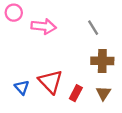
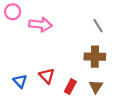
gray line: (93, 28) -> (98, 26), moved
red triangle: (51, 82) -> (47, 76), size x0.7

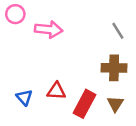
red triangle: (47, 76) -> (56, 91), turned -42
red rectangle: (70, 87) -> (85, 104), size x1.5

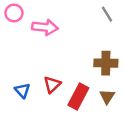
gray line: (118, 31) -> (107, 14), moved
red triangle: (56, 91) -> (52, 85), turned -48

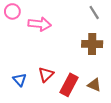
brown cross: (106, 63) -> (92, 44), moved
brown triangle: (107, 96) -> (94, 85), turned -40

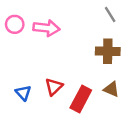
pink circle: (12, 11) -> (15, 24), moved
brown triangle: (94, 85) -> (111, 89), moved

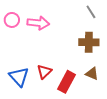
blue triangle: (23, 93) -> (19, 77), size x1.5

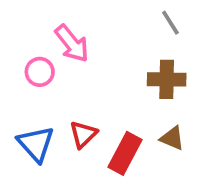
pink circle: (12, 20) -> (40, 72), moved
pink arrow: (38, 23) -> (72, 43), turned 45

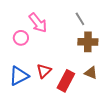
gray line: (170, 23) -> (80, 19), moved
blue triangle: (36, 144) -> (19, 76), turned 45

